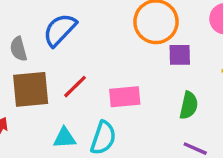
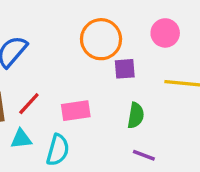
cyan triangle: (65, 138) -> (21, 139), moved

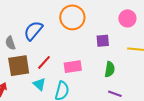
orange circle: (101, 39) -> (72, 17), moved
cyan triangle: (21, 139) -> (39, 84), turned 48

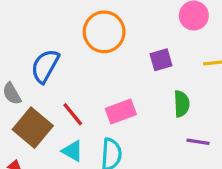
red line: (44, 62) -> (73, 114), turned -70
brown square: (19, 66) -> (33, 128), turned -30

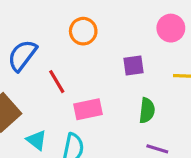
orange circle: (104, 32) -> (83, 31), size x0.7
red line: (73, 114) -> (57, 82), moved

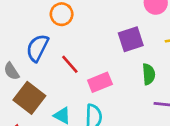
orange circle: (83, 31) -> (62, 14), moved
purple square: (133, 66) -> (131, 39), size x1.4

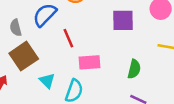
purple square: (131, 39) -> (123, 20), moved

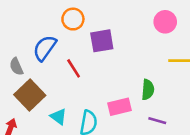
purple square: (123, 20) -> (102, 41), moved
pink rectangle: (89, 62) -> (119, 107), moved

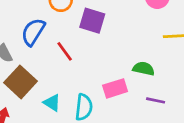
purple square: (102, 41) -> (92, 21), turned 30
green semicircle: (148, 90) -> (144, 69), turned -78

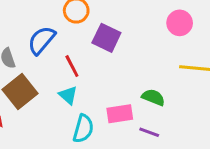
purple line: (156, 100) -> (149, 132), moved
cyan triangle: (52, 103) -> (68, 95), moved

